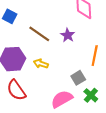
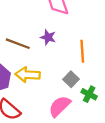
yellow arrow: (41, 64) -> (28, 75), size x1.5

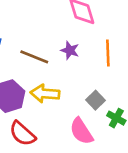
orange line: (82, 51) -> (108, 53), moved
pink semicircle: (60, 106) -> (81, 131), turned -80

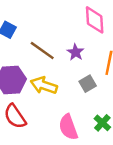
gray square: (95, 100) -> (88, 84), moved

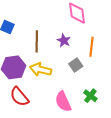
brown line: (42, 50) -> (37, 41), turned 60

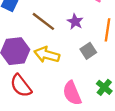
brown line: (37, 41) -> (43, 21), turned -55

